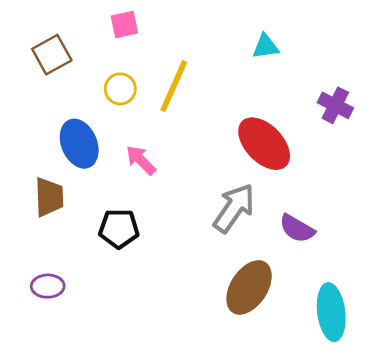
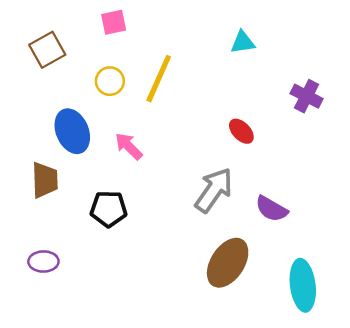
red ellipse: (264, 144) -> (241, 131), size x0.5

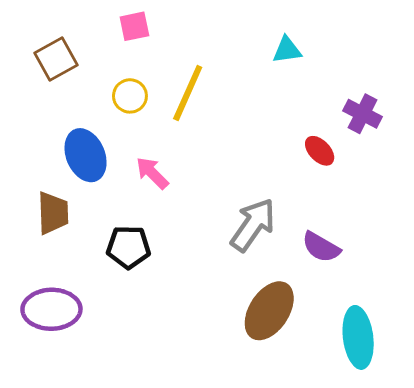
red ellipse: (241, 131) -> (320, 151), moved
purple ellipse: (43, 261) -> (51, 309), size x1.6

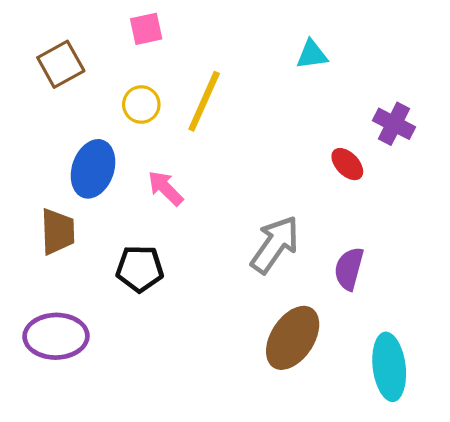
blue ellipse: (86, 155) -> (93, 169), turned 42
purple semicircle: (321, 247) -> (349, 269), turned 75

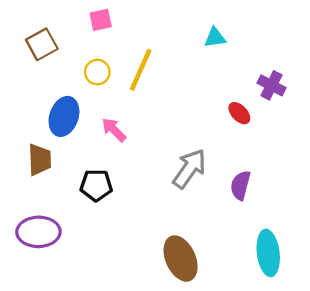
brown ellipse: (293, 338) -> (181, 259), moved, turned -57

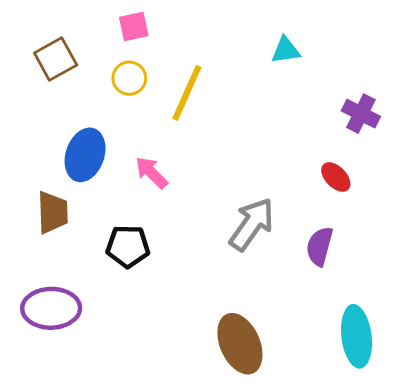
yellow circle: (97, 72) -> (129, 78), moved
red ellipse: (239, 113) -> (336, 177), moved

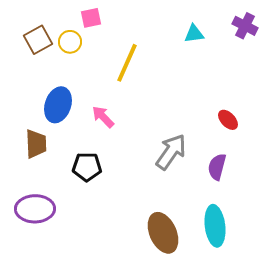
yellow circle: (129, 78) -> (70, 42), moved
purple cross: (361, 114) -> (245, 26), moved
cyan ellipse: (356, 336) -> (215, 226), moved

